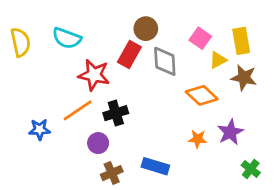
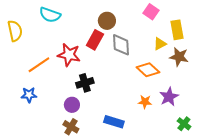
cyan semicircle: (67, 38) -> (50, 15), moved
pink square: (200, 38) -> (151, 12), moved
orange line: (78, 110) -> (39, 65), moved
brown cross: (112, 173) -> (71, 127), moved, turned -35

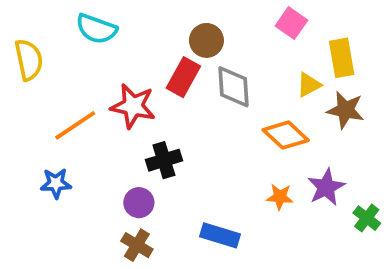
green cross: (184, 124) -> (367, 218), moved

